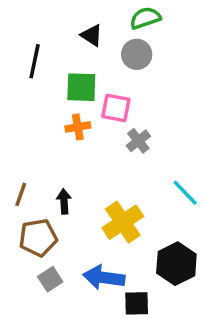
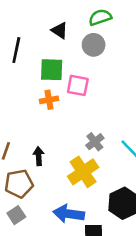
gray cross: (138, 141) -> (95, 142), moved
gray square: (50, 279) -> (16, 215), moved

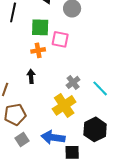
black arrow: (39, 156) -> (31, 76), moved
gray square: (16, 215) -> (22, 139), moved

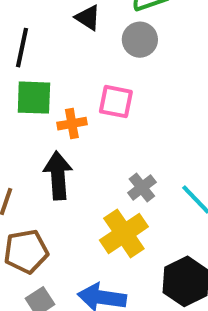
green square: (40, 27) -> (34, 98), moved
black arrow: (31, 76) -> (58, 176), size x1.6

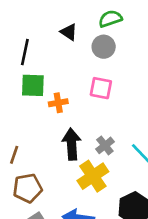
pink square: (116, 102) -> (101, 88), moved
black arrow: (58, 176) -> (72, 144), moved

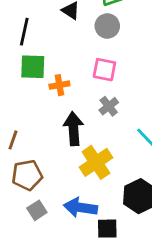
gray cross: (105, 145) -> (109, 106), moved

